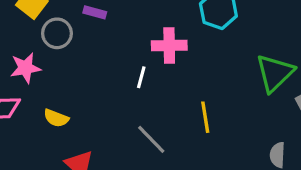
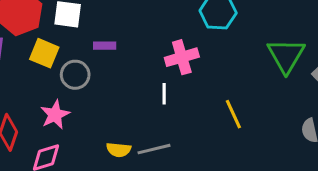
yellow semicircle: (56, 118) -> (119, 150), moved
gray line: (151, 139) -> (154, 149), moved, turned -44

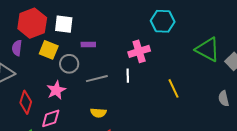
green triangle: (286, 55) -> (208, 49), turned -32
gray line: (154, 149) -> (97, 79), moved

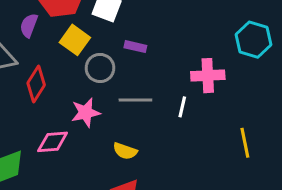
pink star: (56, 90) -> (86, 113), moved
red diamond: (26, 102) -> (36, 84), moved

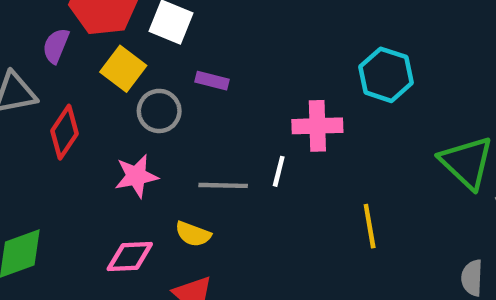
gray line: (135, 100) -> (223, 185), moved
pink diamond: (53, 142) -> (130, 256), moved

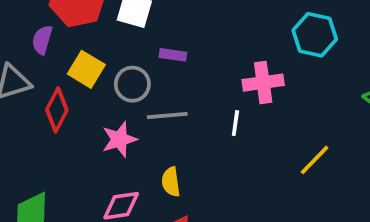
yellow square: (123, 69) -> (86, 69), moved
gray line: (223, 185) -> (167, 116), moved
yellow line: (370, 226) -> (315, 160), turned 60
yellow semicircle: (193, 234) -> (171, 182), turned 68

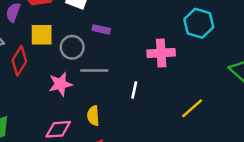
yellow square: (86, 69) -> (42, 35), turned -35
white line: (235, 123) -> (134, 90), moved

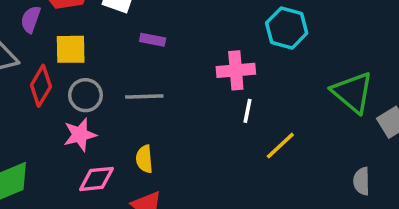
gray circle: (72, 47) -> (85, 95), moved
pink star: (60, 84) -> (80, 135), moved
white line: (134, 90) -> (248, 111), moved

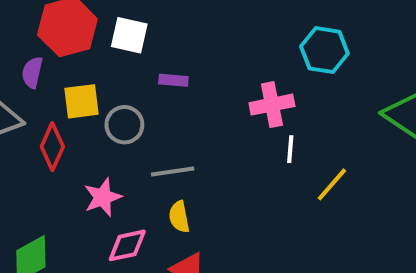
gray circle: (85, 95) -> (124, 125), moved
gray line: (144, 97) -> (173, 172), moved

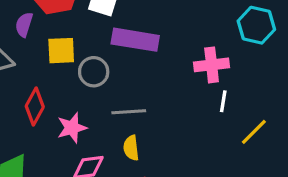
purple rectangle: (173, 80) -> (135, 40), size x2.0
red diamond: (52, 147) -> (35, 106), moved

